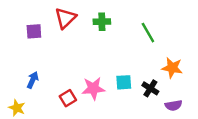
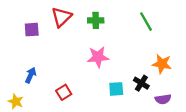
green line: (148, 33) -> (146, 22), moved
cyan square: (124, 82) -> (116, 89), moved
pink star: (93, 88) -> (98, 57), moved

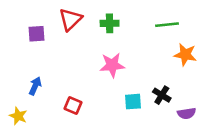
green line: (146, 22) -> (167, 25), turned -66
orange star: (162, 64) -> (185, 55), moved
red square: (64, 92) -> (73, 106), turned -35

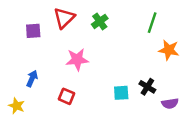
green cross: (110, 23) -> (100, 21), turned -35
green line: (167, 25) -> (152, 23), turned -66
pink star: (112, 65) -> (77, 59), moved

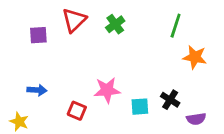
pink star: (77, 59) -> (107, 90), moved
blue arrow: (32, 79) -> (37, 90), turned 70

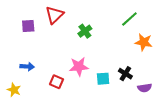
green cross: (115, 24) -> (85, 31), moved
green line: (176, 26) -> (129, 19), turned 30

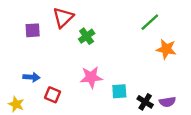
green cross: (85, 31) -> (87, 36), moved
black cross: (125, 74) -> (145, 102), moved
red square: (57, 82) -> (53, 95), moved

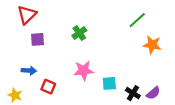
red triangle: (63, 17) -> (27, 15), moved
purple square: (33, 30) -> (38, 39), moved
purple semicircle: (167, 102) -> (153, 93), turned -32

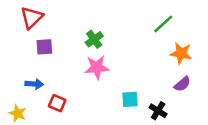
pink star: (84, 71) -> (97, 67), moved
purple semicircle: (153, 93) -> (182, 84), moved

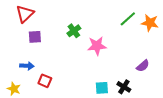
orange star: (181, 53) -> (150, 23), moved
pink star: (97, 67) -> (97, 46), moved
cyan square: (130, 99) -> (102, 88), moved

